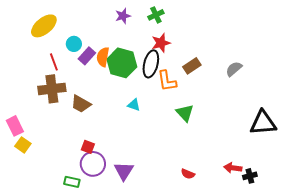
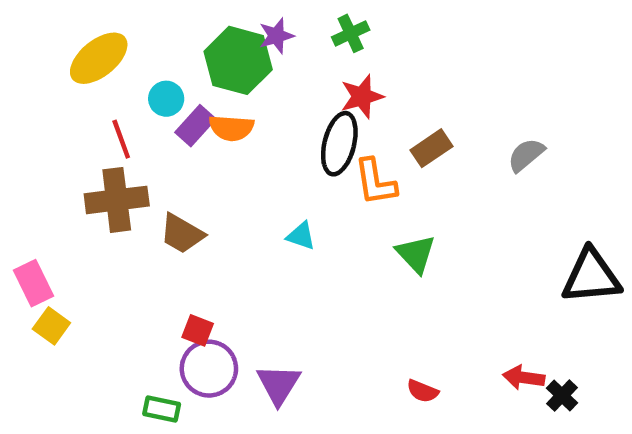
orange semicircle: (103, 57) -> (231, 128), turned -96
green hexagon: (122, 63) -> (238, 60), moved
black cross: (250, 176) -> (562, 396), turned -32

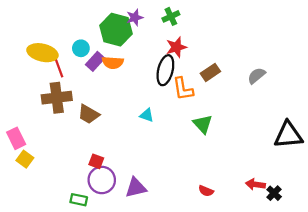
yellow ellipse: (99, 58) -> (42, 53), moved, turned 52
purple triangle: (279, 384) -> (136, 188), turned 45

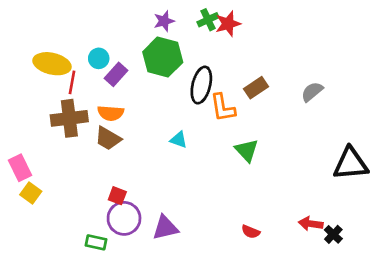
green hexagon: (116, 30) -> (163, 57), moved
red star: (176, 47) -> (228, 24), moved
orange semicircle: (113, 63) -> (111, 113), moved
red line: (59, 68) -> (72, 82), turned 30

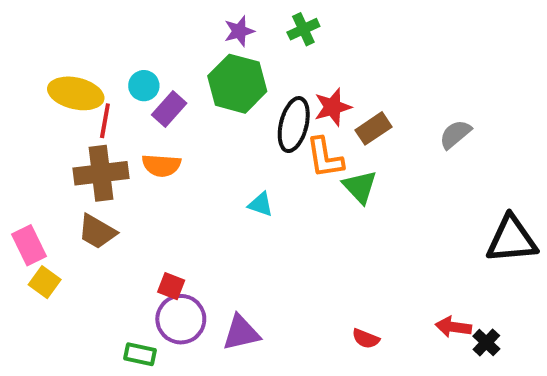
red star: (228, 24) -> (333, 107), moved
brown trapezoid: (108, 138) -> (97, 232), moved
green triangle: (247, 150) -> (360, 187), moved

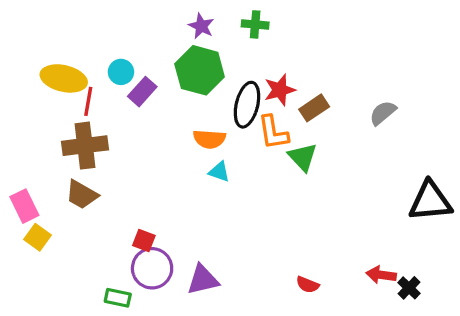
green cross: (303, 29) -> (255, 24), turned 30
purple star: (239, 31) -> (201, 26), turned -30
orange semicircle: (161, 165) -> (209, 139), moved

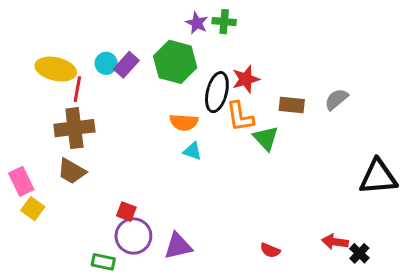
purple star: (201, 26) -> (197, 23), moved
purple rectangle: (142, 92) -> (126, 65), moved
brown rectangle: (314, 108) -> (292, 105), moved, turned 40

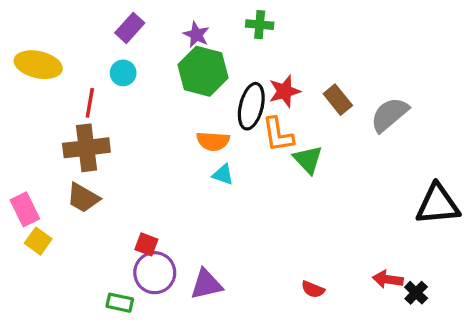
purple star: (197, 23) -> (196, 35), moved
purple rectangle: (126, 65) -> (130, 28), moved
yellow ellipse: (56, 69) -> (38, 65), moved
gray semicircle: (336, 99) -> (389, 115), size x1.4
brown rectangle: (292, 105) -> (338, 100), moved, turned 45

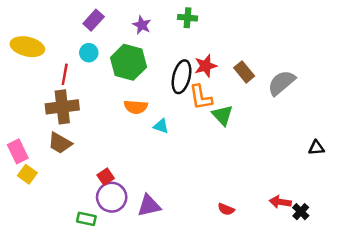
green hexagon: (203, 71) -> (129, 62), moved
orange semicircle: (213, 141) -> (136, 107), moved
black triangle: (438, 204) -> (316, 148), size x0.5
red square: (146, 244) -> (106, 177), turned 35

